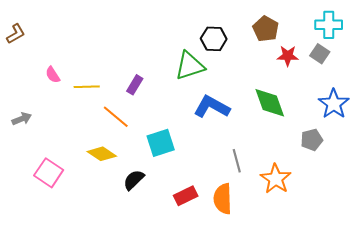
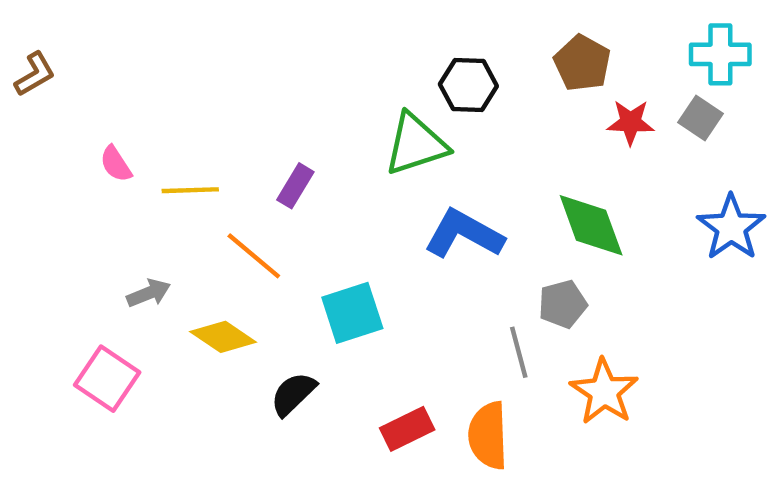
gray arrow: (22, 119) -> (149, 293), moved
gray pentagon: (312, 140) -> (563, 304), moved

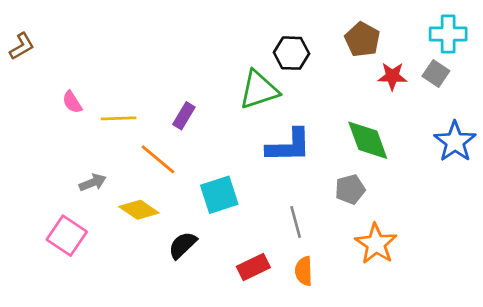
blue L-shape: (464, 234) -> (289, 146), turned 150
gray line: (519, 352) -> (296, 222), moved
orange semicircle: (488, 435) -> (304, 271), size x0.7

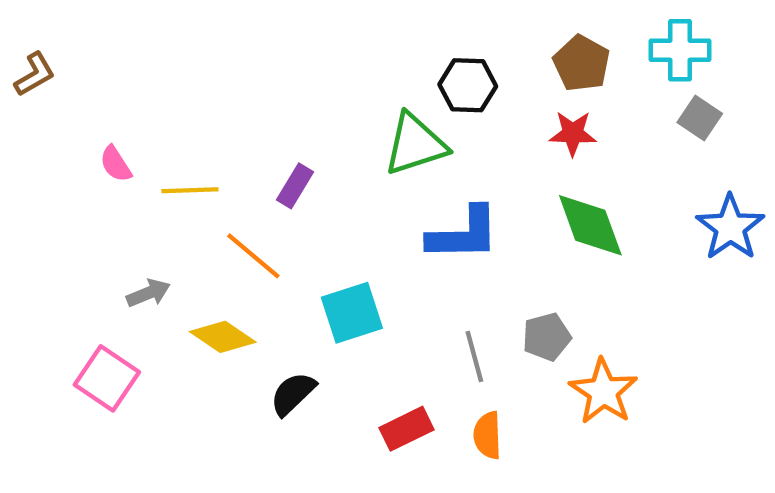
cyan cross: (448, 34) -> (680, 50), moved
red star: (392, 76) -> (573, 133), moved
gray pentagon: (350, 189) -> (547, 337), moved

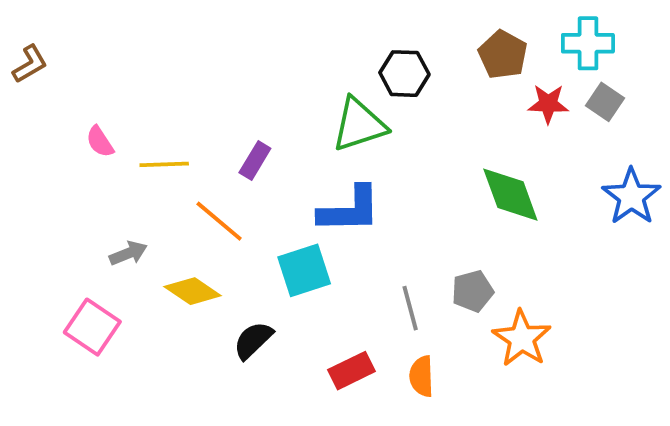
red star: (573, 133) -> (548, 104), moved
blue L-shape: (463, 234) -> (350, 210), moved

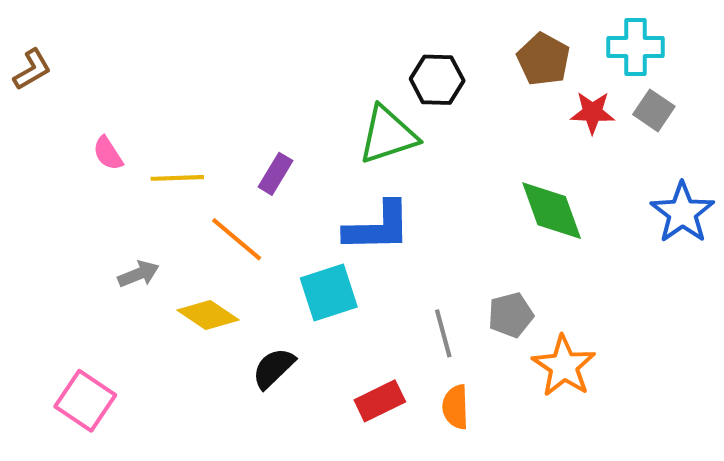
pink square: (92, 327) -> (85, 401), moved

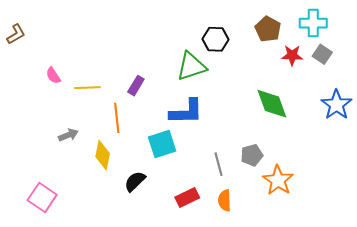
orange line: (237, 239) -> (117, 118), turned 44
yellow diamond: (208, 315) -> (103, 155), turned 68

